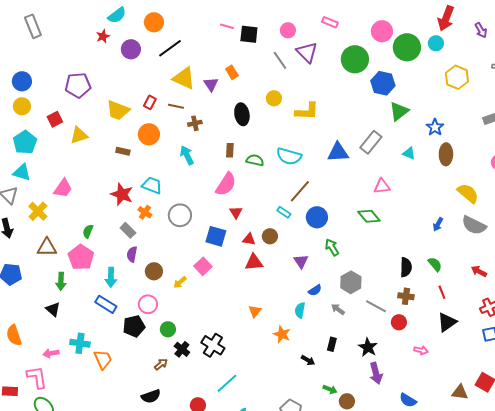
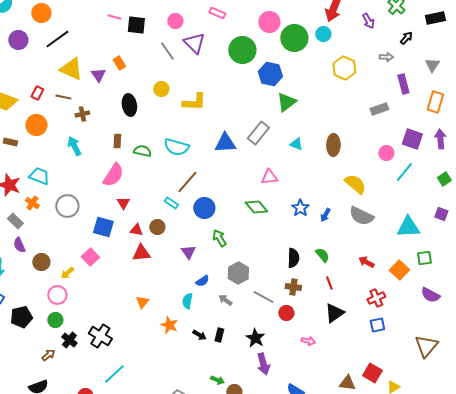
blue star: (435, 127) -> (300, 208), moved
purple semicircle: (132, 254) -> (19, 245), turned -35
pink circle: (148, 304) -> (57, 295), moved
black arrow: (308, 360) -> (199, 335), moved

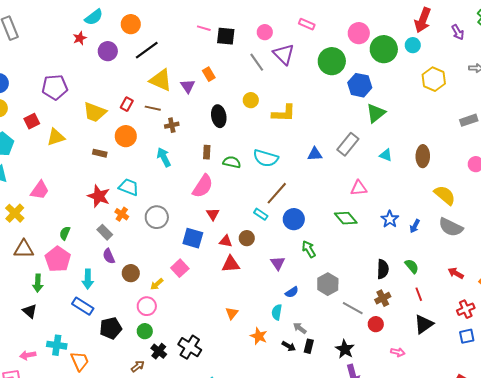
blue triangle: (225, 143) -> (315, 154), size x0.7
brown cross: (293, 287) -> (383, 298), turned -35
gray arrow: (225, 300) -> (300, 328), moved

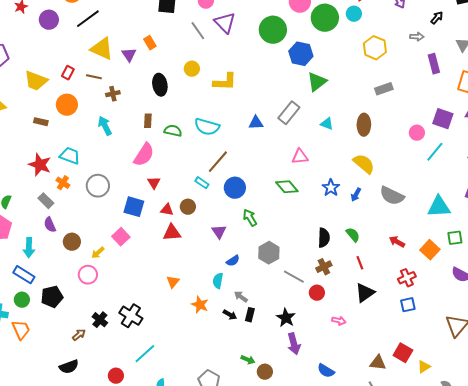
gray rectangle: (469, 120) -> (384, 89), moved
yellow semicircle: (445, 195) -> (364, 164), moved
green circle: (145, 331) -> (22, 300), moved

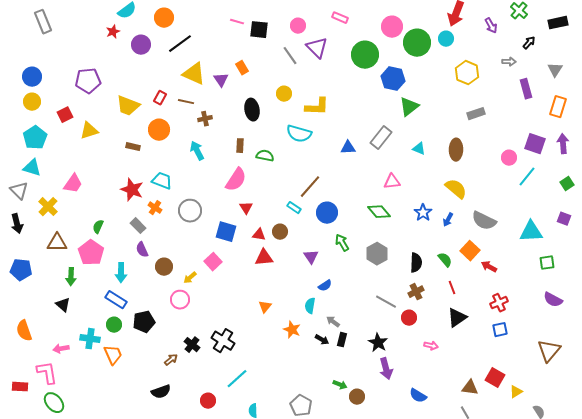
cyan semicircle: (207, 127) -> (299, 134), moved
orange square: (430, 250) -> (470, 251), moved
gray hexagon: (269, 253) -> (377, 254), moved

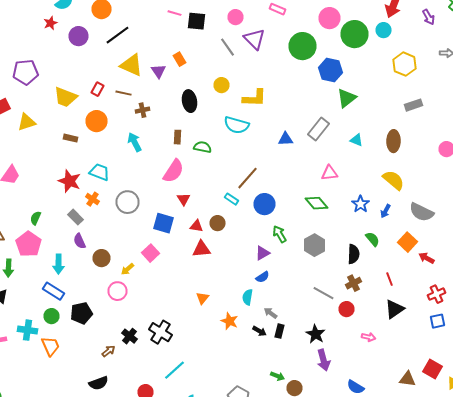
purple triangle: (311, 257) -> (262, 253), moved, turned 35
green semicircle: (445, 260) -> (372, 239), moved

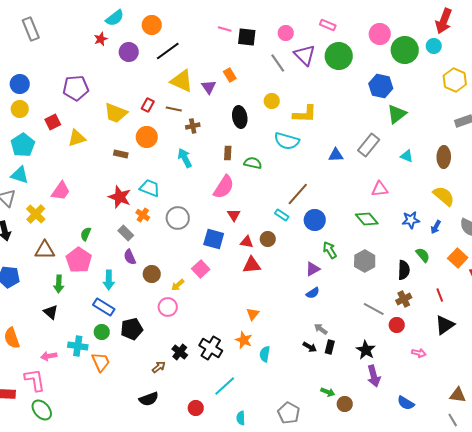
green circle: (302, 46) -> (339, 56), moved
blue star: (360, 204) -> (411, 220), turned 30
cyan semicircle: (248, 297) -> (265, 354), moved
orange star: (230, 321) -> (244, 340), moved

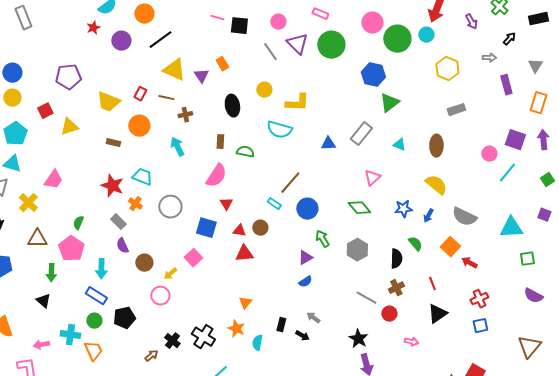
pink triangle: (380, 189) -> (372, 178), turned -36
black rectangle: (330, 347) -> (281, 325), moved

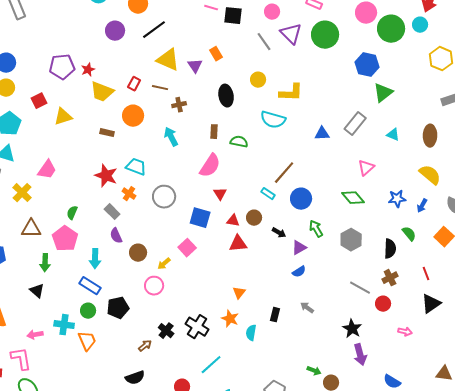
red star: (93, 28) -> (88, 70), moved
black arrow: (302, 336) -> (279, 233), moved

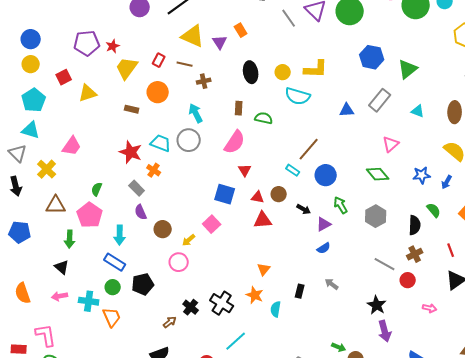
blue hexagon: (367, 65) -> (372, 57), moved
yellow circle: (258, 80) -> (283, 72), moved
yellow trapezoid: (102, 92) -> (127, 68), turned 105
gray circle: (164, 197) -> (189, 140), moved
pink arrow: (35, 335) -> (60, 296), moved

